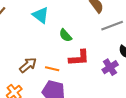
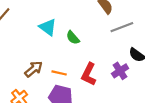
cyan triangle: (41, 15) -> (48, 27), moved
red L-shape: (79, 58) -> (89, 74), moved, turned 120

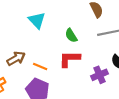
green semicircle: (73, 38) -> (71, 35), moved
red L-shape: (89, 74) -> (70, 59), moved, turned 55

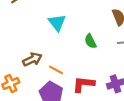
red L-shape: (70, 59) -> (83, 84), moved

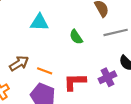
cyan triangle: (57, 23) -> (39, 22), turned -42

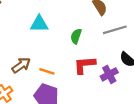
green semicircle: (76, 37) -> (76, 36), turned 56
red L-shape: (75, 82) -> (84, 65), moved

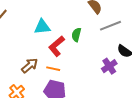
red L-shape: (84, 65) -> (57, 46), moved, turned -30

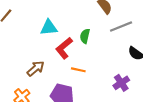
purple cross: (109, 66) -> (121, 83), moved
orange line: (53, 69) -> (78, 70), moved

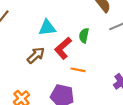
brown arrow: (36, 68) -> (36, 55), moved

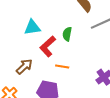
brown arrow: (36, 55) -> (24, 67), moved

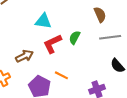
orange line: (62, 67) -> (61, 75), moved

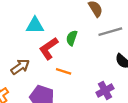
orange line: (61, 75) -> (64, 71), moved

